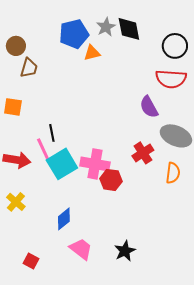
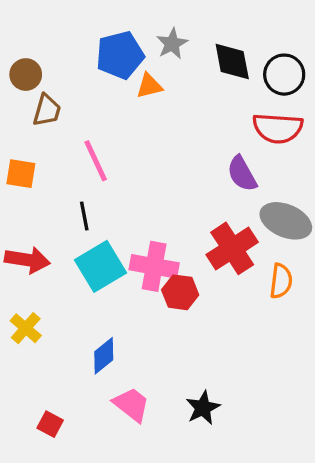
black diamond: (129, 29) -> (232, 62), moved
pink line: (44, 151) -> (96, 161), moved
red cross: (143, 153) -> (232, 248), size x1.4

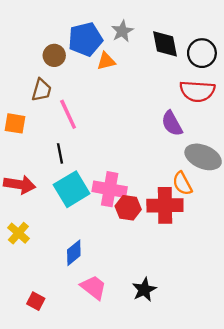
brown circle: (26, 75) -> (54, 55), moved
brown trapezoid: (47, 110) -> (42, 90), moved
red cross: (232, 248) -> (165, 205), moved, turned 32
orange semicircle: (281, 281) -> (182, 183), moved, turned 145

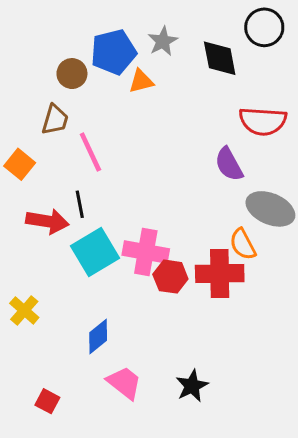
black circle: (202, 53) -> (264, 27), moved
orange square: (15, 123) -> (20, 164), turned 30
red arrow: (20, 185) -> (47, 221), moved

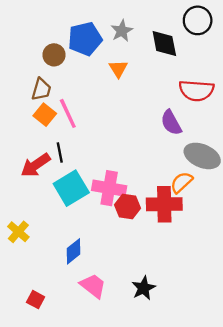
orange triangle: (141, 81) -> (118, 69), moved, turned -48
orange square: (20, 164) -> (45, 115), moved
red arrow: (47, 221) -> (36, 165), turned 136
orange semicircle: (243, 244) -> (181, 182), turned 75

